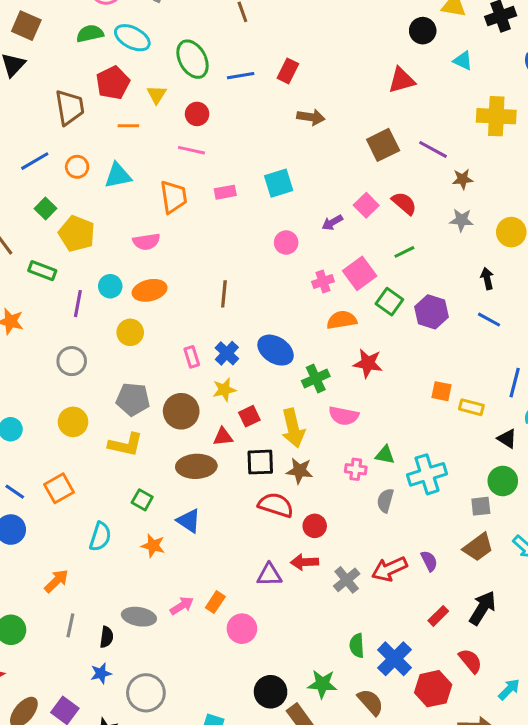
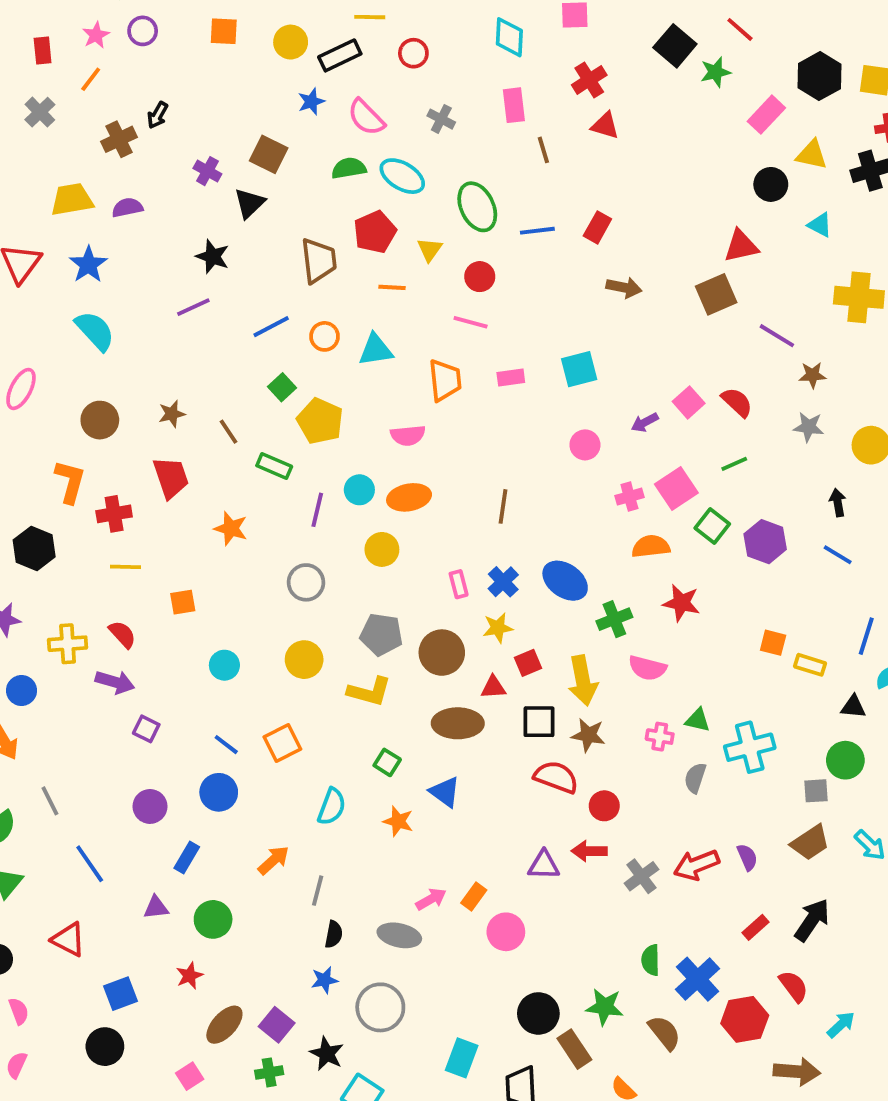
brown square: (383, 145) -> (716, 294), moved
black triangle: (507, 439) -> (853, 707), turned -30
gray ellipse: (139, 617) -> (399, 935), moved
gray line: (70, 625) -> (318, 891), moved

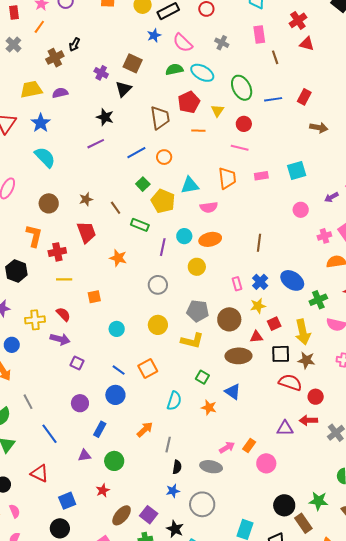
cyan triangle: (376, 350) -> (190, 185), moved

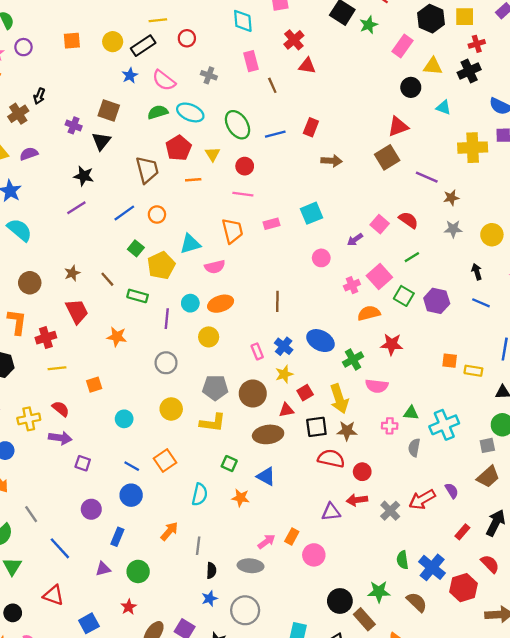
yellow pentagon: (163, 201) -> (161, 265), turned 30

